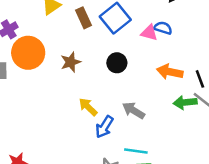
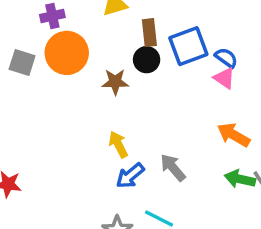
blue semicircle: (163, 28) -> (226, 58), moved
black circle: (117, 63) -> (147, 60), moved

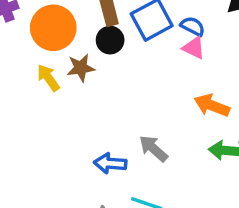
orange circle: (67, 53) -> (53, 28), moved
yellow arrow: (118, 144) -> (48, 78), moved
blue arrow: (130, 176) -> (110, 163), turned 52

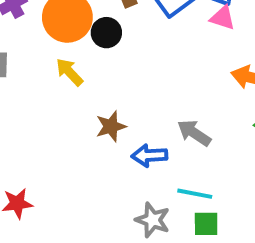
black circle: (110, 40) -> (106, 33), moved
brown star: (81, 68) -> (111, 126), moved

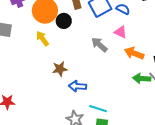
pink triangle: (223, 18) -> (121, 32), moved
gray arrow: (194, 133) -> (99, 45), moved

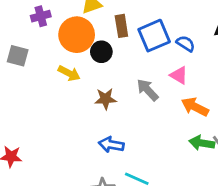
yellow arrow: (42, 39) -> (69, 73), turned 147
brown star: (60, 69) -> (106, 99), moved

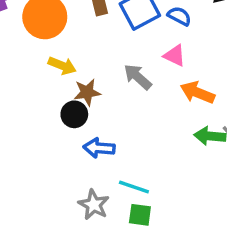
black circle: (101, 52) -> (74, 114), moved
yellow arrow: (69, 73) -> (62, 66), moved

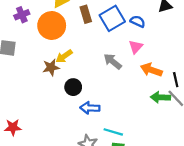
pink triangle: (175, 56) -> (136, 47), turned 48
yellow arrow: (62, 66) -> (64, 56), turned 126
brown star: (87, 92) -> (51, 67), moved

